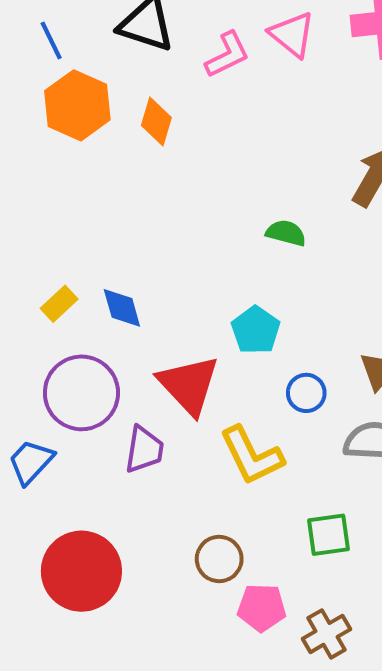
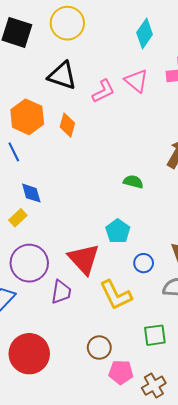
blue line: (51, 41) -> (14, 152), moved
blue diamond: (122, 308) -> (31, 193), moved

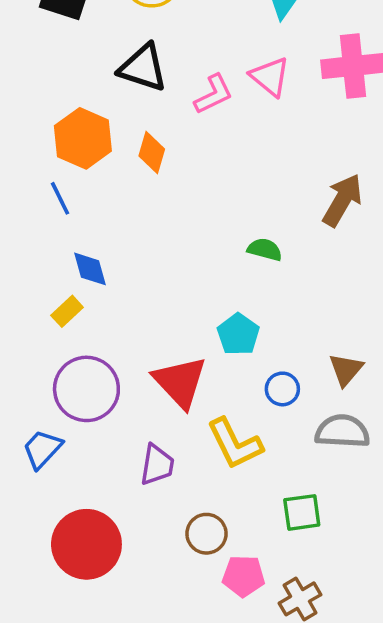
purple trapezoid: (61, 292) -> (157, 465), moved

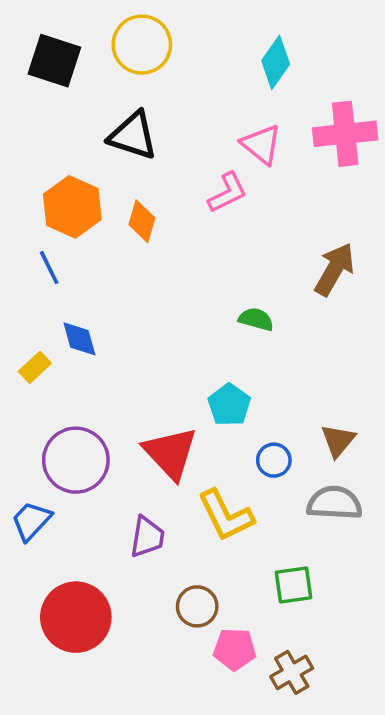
pink L-shape: (214, 94) -> (227, 193), moved
yellow rectangle: (67, 311) -> (35, 367), moved

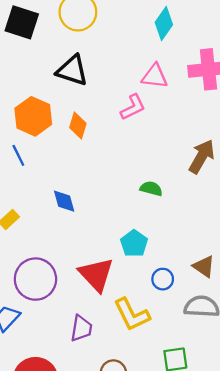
pink triangle: (261, 144) -> (155, 76), turned -32
blue diamond: (79, 339) -> (64, 201), moved
brown triangle: (338, 441) -> (204, 266), turned -35

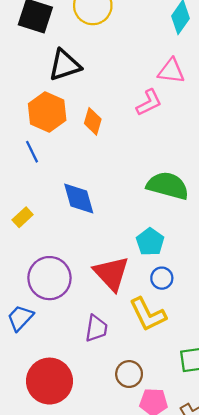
black triangle: (72, 71) -> (65, 65), moved, turned -36
green semicircle: (151, 189) -> (168, 186), size x1.8
blue diamond: (64, 201) -> (79, 199), size x1.4
blue circle: (163, 279) -> (162, 278), moved

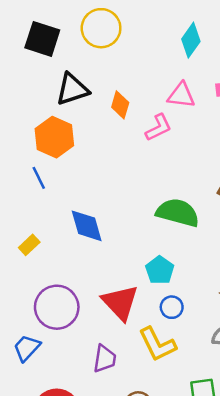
orange diamond: (93, 121) -> (120, 105), moved

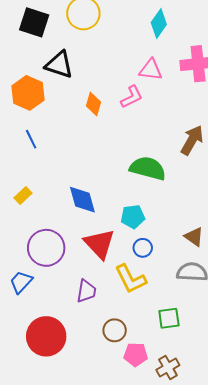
black triangle: (72, 89) -> (59, 65), turned 36
orange diamond: (120, 105) -> (93, 104), moved
orange hexagon: (54, 137) -> (28, 93), moved
blue diamond: (87, 226) -> (82, 200), moved
cyan pentagon: (160, 270) -> (133, 217), turned 30

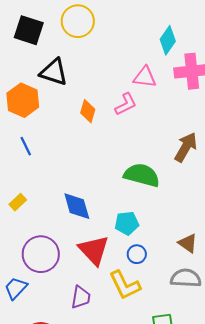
cyan diamond: (159, 23) -> (168, 40), moved

